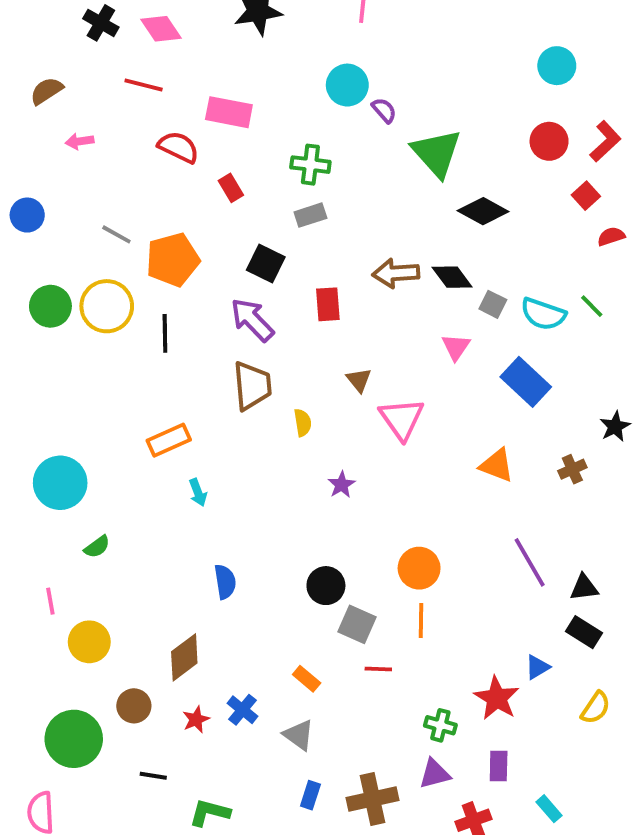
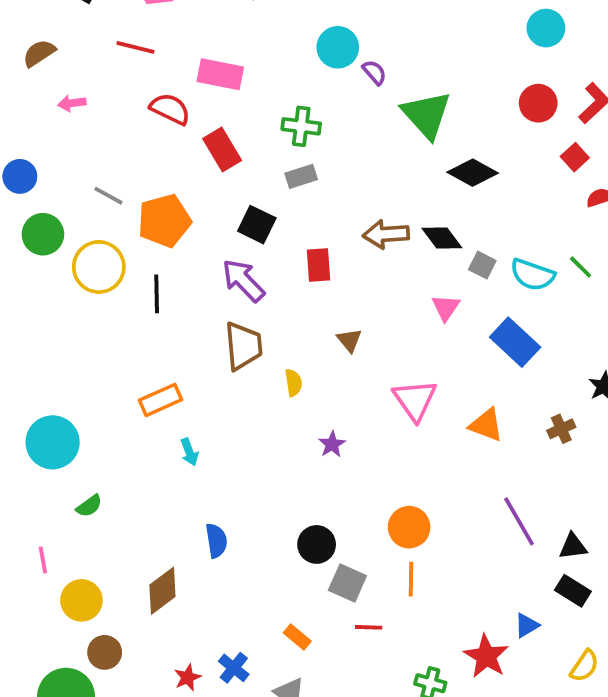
red rectangle: (231, 188) -> (222, 149), size x1.5
green circle: (50, 306) -> (43, 234), moved
pink triangle: (402, 419) -> (415, 400), moved
brown diamond: (184, 657) -> (162, 591), moved
brown circle: (134, 706) -> (105, 652), moved

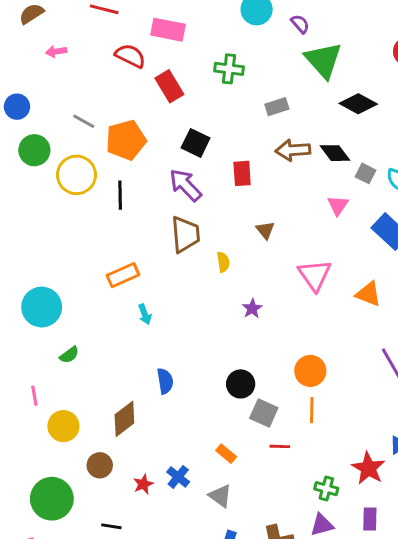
purple semicircle: (374, 72) -> (300, 24), moved
gray rectangle: (301, 176) -> (277, 107), moved
brown circle: (105, 652) -> (100, 465), moved

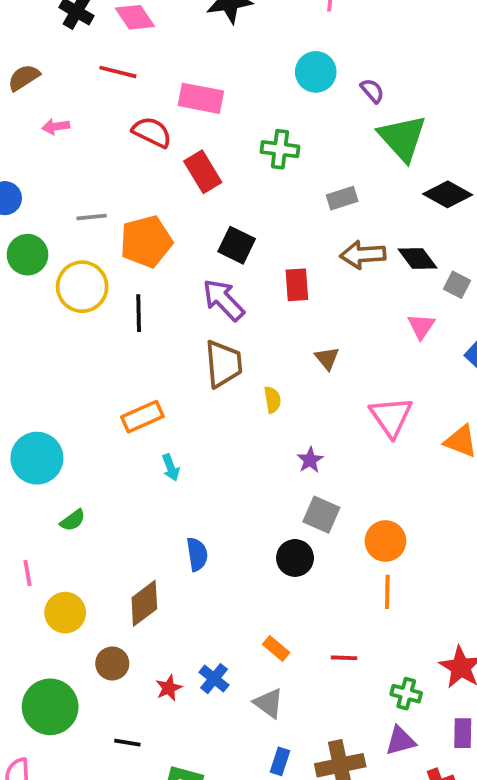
gray line: (84, 121) -> (92, 217), turned -35
gray square: (264, 413) -> (321, 515), moved
red line: (280, 446) -> (344, 658), moved

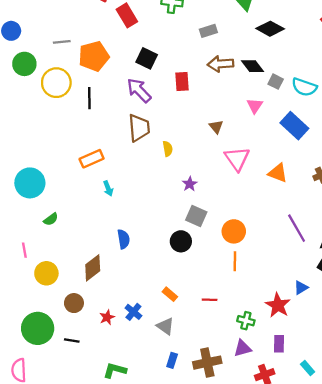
brown triangle: (327, 358) -> (216, 127), moved
black line: (127, 743) -> (72, 341), moved

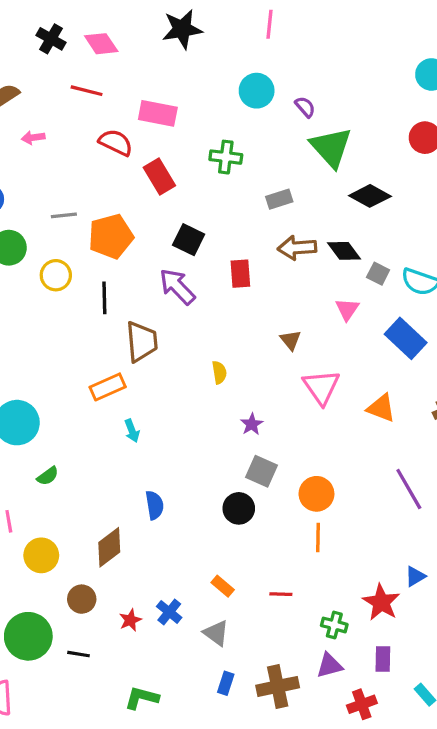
yellow circle: (56, 83) -> (56, 275), size x0.7
brown trapezoid: (139, 128) -> (142, 342), moved

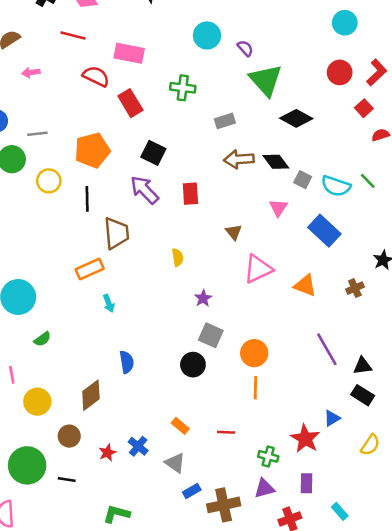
gray line: (64, 215) -> (37, 134), moved
red rectangle: (240, 274) -> (190, 194), moved
pink triangle: (321, 387) -> (258, 269), turned 40
blue rectangle: (226, 683) -> (192, 491), moved, turned 42

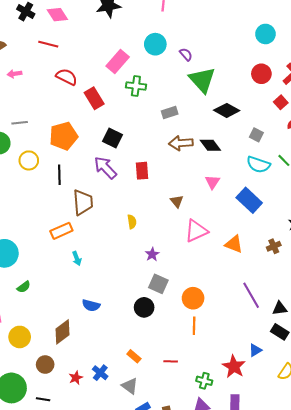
pink rectangle: (129, 53) -> (118, 62), moved, turned -60
gray square: (303, 180) -> (256, 135), moved
blue semicircle: (127, 362) -> (91, 305), turned 114

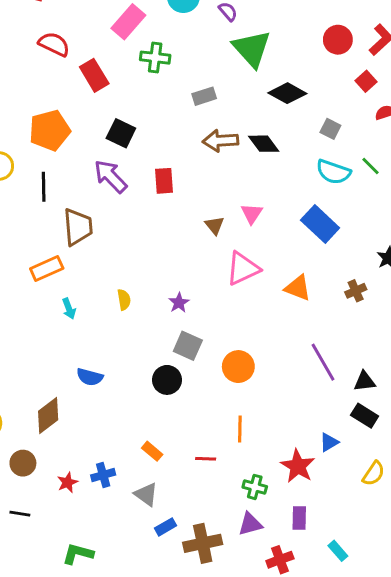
pink triangle: (212, 182) -> (252, 214), moved
yellow semicircle: (132, 222) -> (124, 300), moved
orange line: (194, 326) -> (240, 429), moved
blue cross: (100, 373) -> (103, 475), turned 35

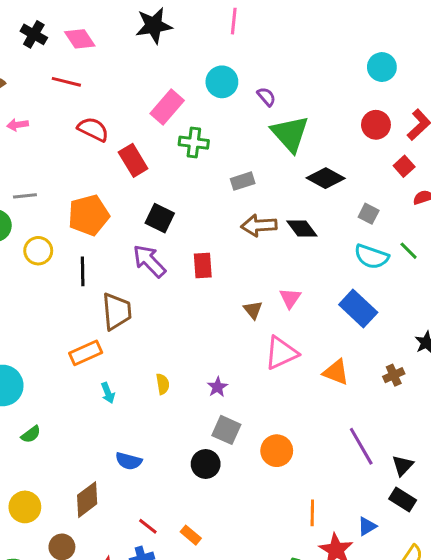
black triangle: (365, 381) -> (403, 465), turned -40
orange line: (240, 429) -> (312, 513), moved
red line: (206, 459) -> (148, 526), moved, turned 36

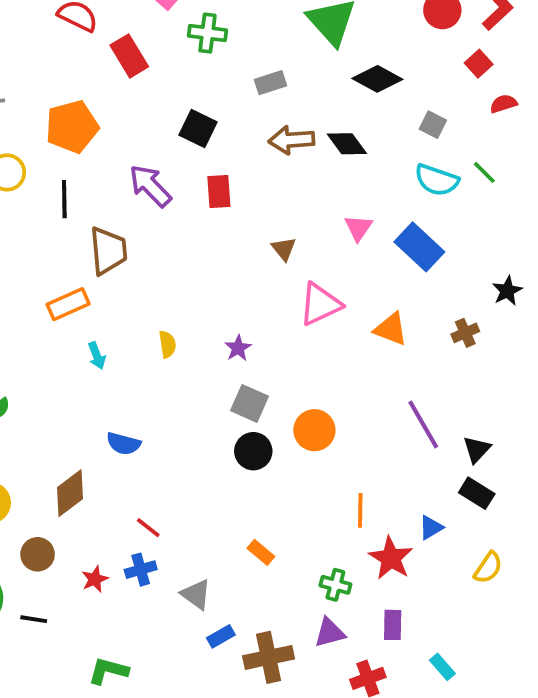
black square: (160, 218) -> (198, 129), moved
pink triangle: (290, 298) -> (358, 228), moved
black circle: (206, 464) -> (253, 451), moved
orange rectangle: (191, 535) -> (261, 552), moved

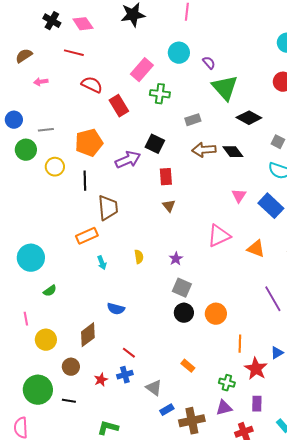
purple arrow: (150, 186) -> (128, 160), moved, turned 110
brown triangle: (284, 249) -> (169, 206), moved
orange circle: (314, 430) -> (216, 314), moved

